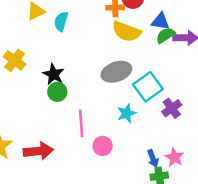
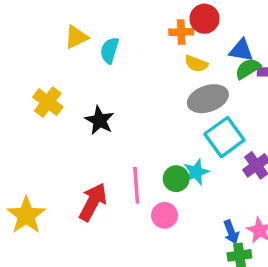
yellow semicircle: (127, 31) -> (196, 64), size x0.6
gray ellipse: (116, 72) -> (208, 99), moved
green circle: (57, 92) -> (176, 179), moved
red arrow: (38, 151) -> (93, 202), moved, turned -56

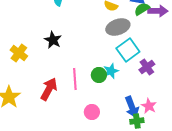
yellow cross: (48, 102) -> (19, 53), moved
pink circle: (164, 215) -> (92, 112), moved
blue arrow: (231, 232) -> (132, 107), size x1.5

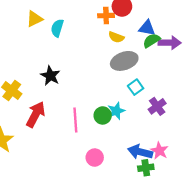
cyan square: (128, 50) -> (136, 87), size x0.6
red arrow: (49, 89) -> (36, 114), moved
blue arrow: (132, 107) -> (140, 152), turned 125

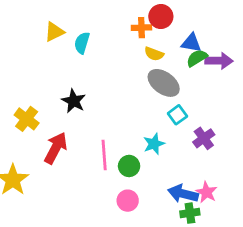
gray ellipse: (124, 61) -> (164, 83), turned 55
green circle: (103, 115) -> (129, 166), moved

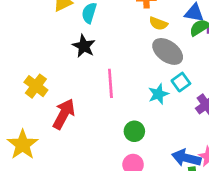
black star: (74, 101) -> (84, 46), moved
cyan star: (154, 144) -> (158, 94), moved
pink line: (104, 155) -> (110, 83), moved

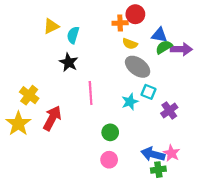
cyan square: (181, 82) -> (148, 92), turned -32
yellow star: (23, 145) -> (18, 124), moved

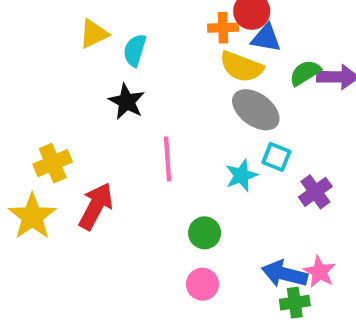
blue triangle: (159, 35) -> (266, 38), moved
yellow semicircle: (130, 44) -> (241, 67), size x1.5
yellow cross: (29, 95) -> (53, 163), turned 30

